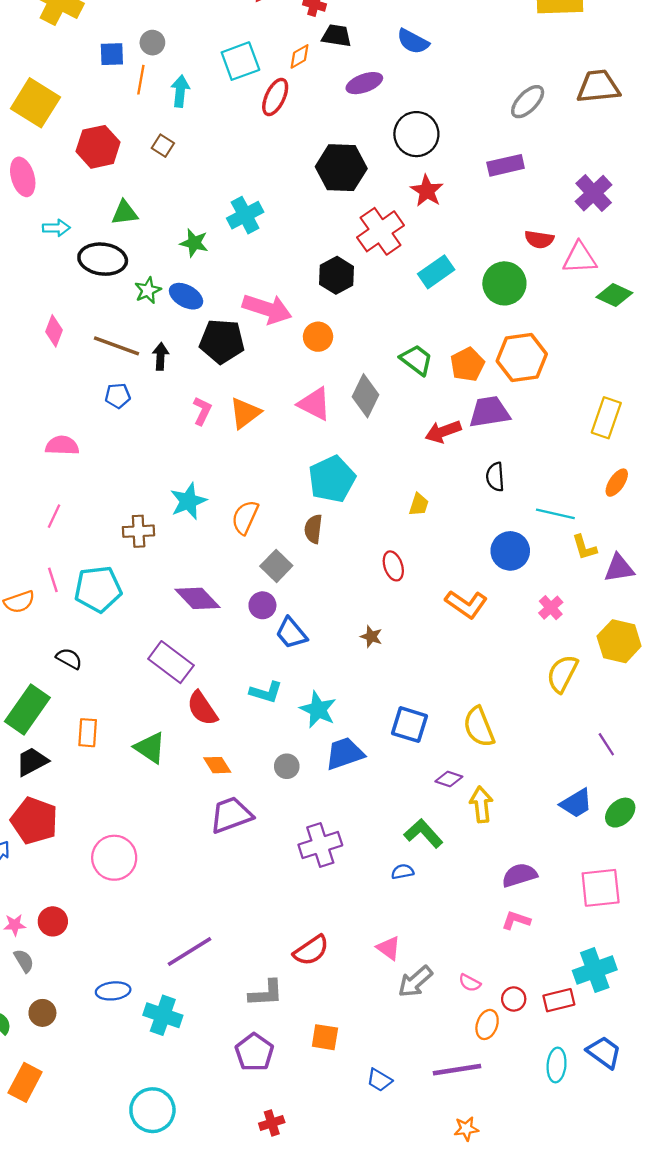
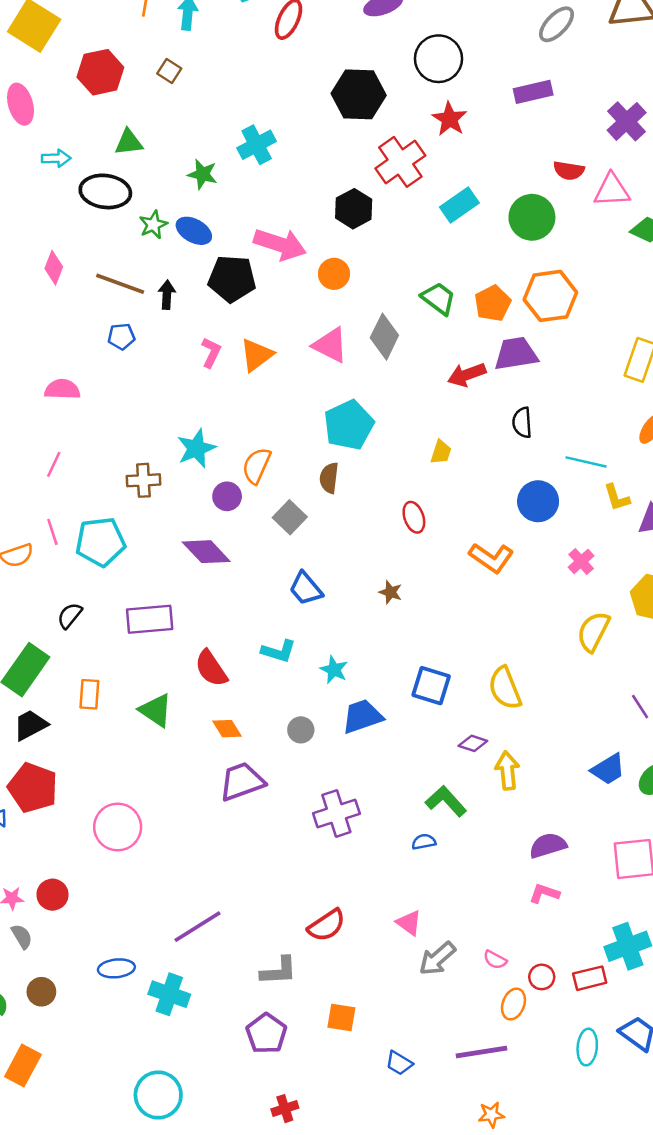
purple circle: (262, 605) -> (227, 496), moved
black semicircle: (69, 659) -> (70, 616), turned -80
purple rectangle: (171, 662) -> (150, 619), moved, turned -42
cyan star: (318, 710) -> (334, 670), size x0.7

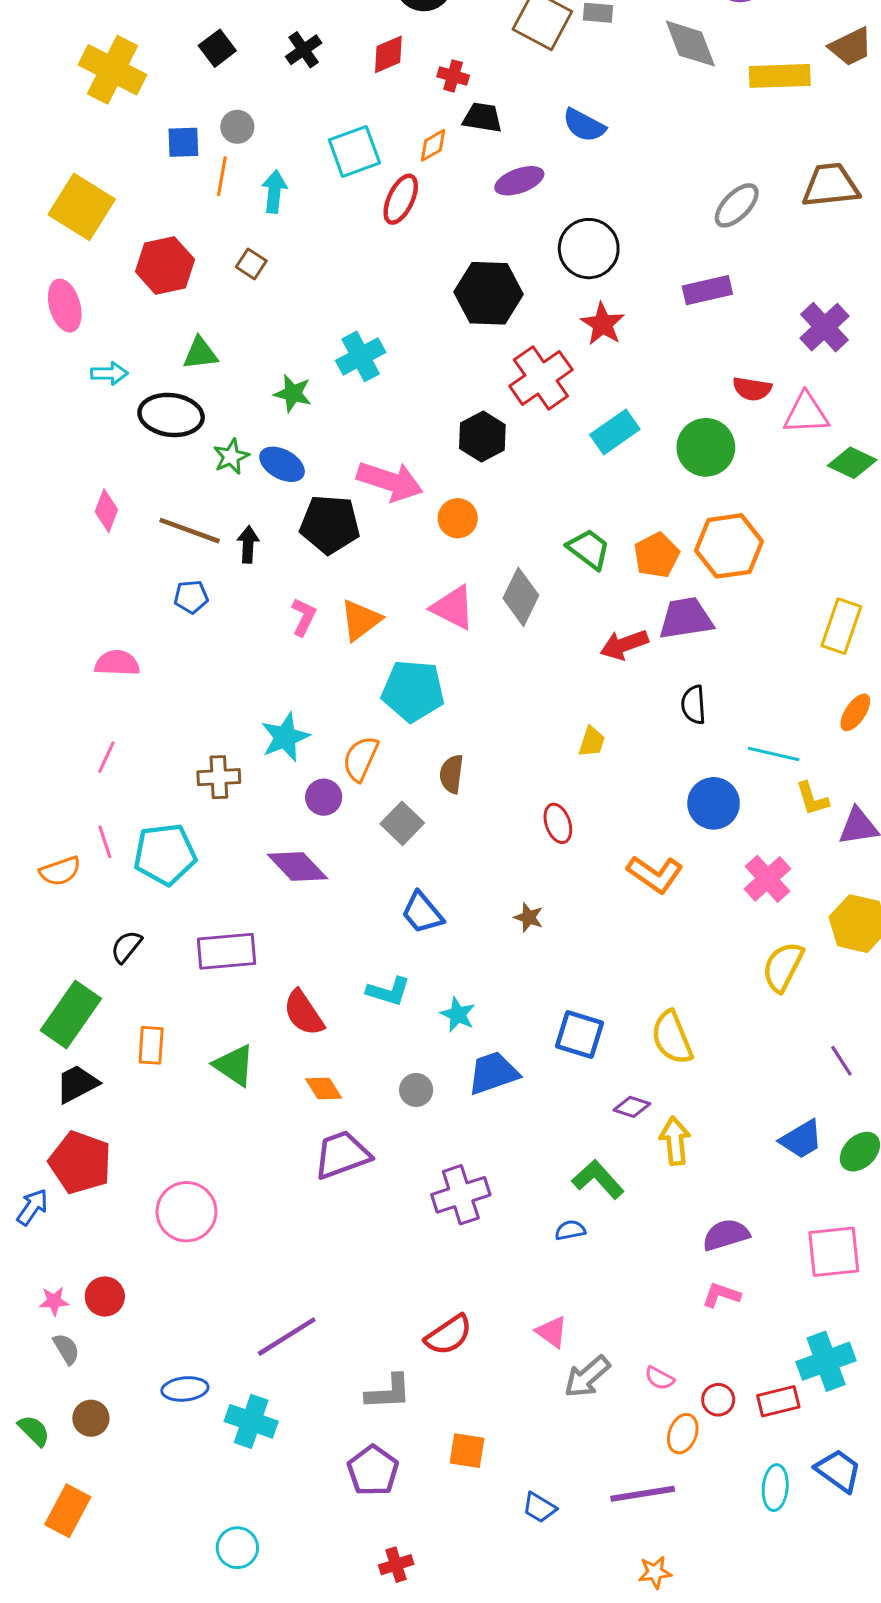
cyan pentagon: (349, 425) -> (413, 691), moved, turned 30
pink cross: (581, 561) -> (767, 879), size x1.4
cyan circle: (158, 1095) -> (237, 1548), size x0.7

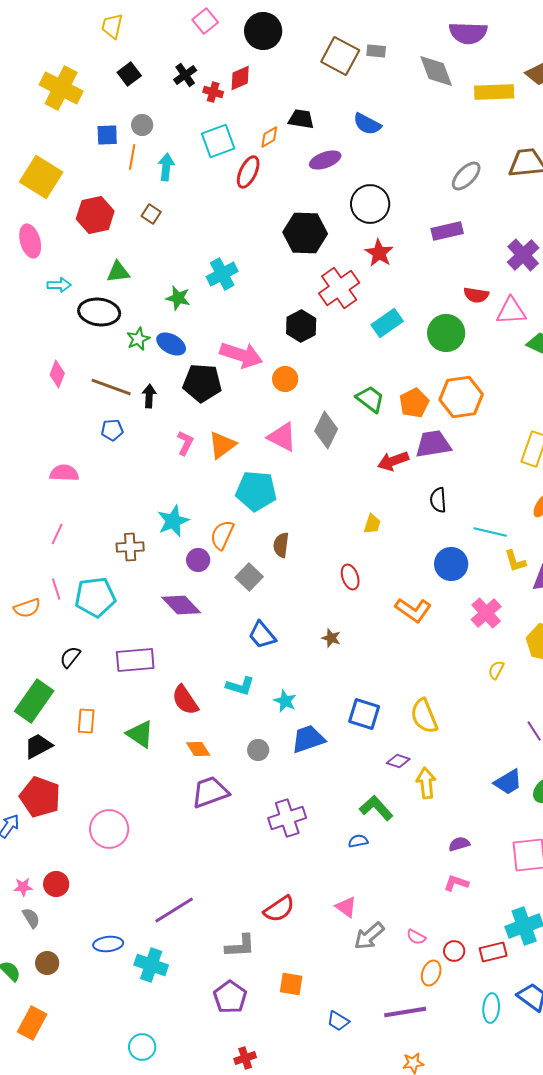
red cross: (453, 76) -> (213, 92), moved
yellow semicircle: (783, 967) -> (496, 670), size x0.6
purple semicircle: (726, 1235) -> (459, 844), size x0.7

